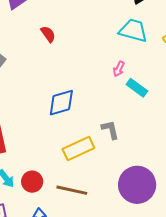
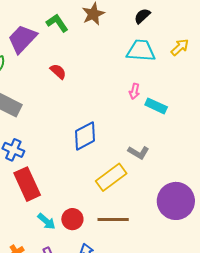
gray L-shape: (110, 130) -> (138, 152), turned 145

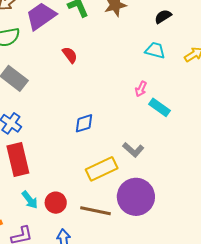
cyan trapezoid: (141, 51) -> (155, 50), size x0.7
blue diamond: (85, 136) -> (84, 123), size x0.7
purple circle: (176, 201) -> (136, 197), moved

